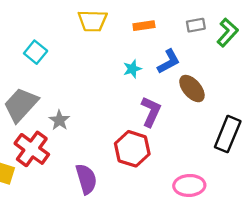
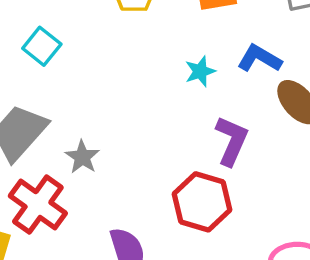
blue L-shape: (169, 61) -> (259, 58), turned -120

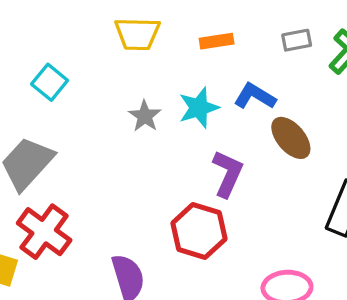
cyan star: (200, 71) -> (199, 108), size x1.4
gray star: (82, 157) -> (145, 116), moved

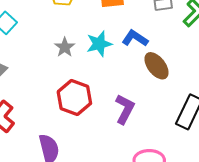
purple L-shape: (228, 174) -> (125, 109), moved
red hexagon: (199, 231) -> (74, 97), moved

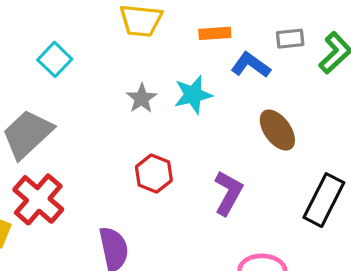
blue L-shape: (135, 38) -> (251, 65), moved
red hexagon: (74, 97) -> (154, 174), size x0.7

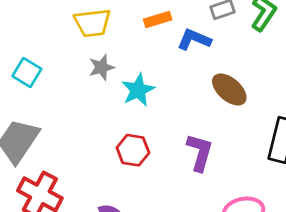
cyan star: (193, 95) -> (138, 90), moved
gray star: (142, 98) -> (102, 67), moved, turned 30

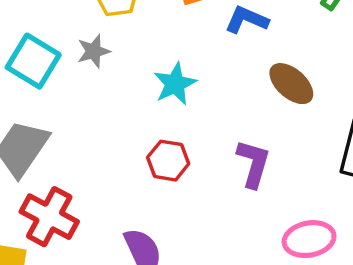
gray star: (102, 67) -> (94, 51), moved
cyan square: (27, 72) -> (33, 61), size x1.4

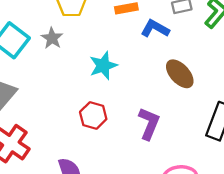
gray star: (94, 51) -> (52, 38), turned -30

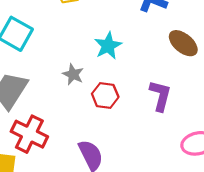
gray star: (52, 38) -> (73, 74), moved

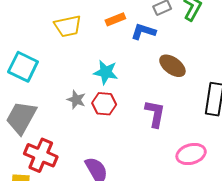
cyan star: (108, 46) -> (106, 72), turned -30
red hexagon: (105, 95) -> (104, 104), moved

